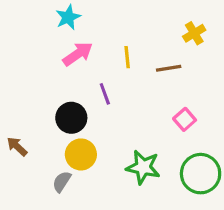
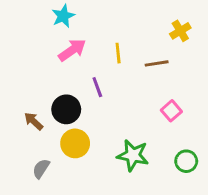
brown arrow: (17, 146) -> (34, 121), moved
green circle: (201, 174) -> (186, 161), size x0.6
gray semicircle: (62, 182) -> (41, 169), moved

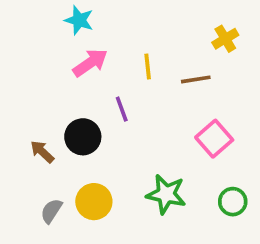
cyan star: (63, 16) -> (79, 20), turned -30
pink square: (171, 111) -> (214, 139), size x1.4
yellow circle: (75, 143) -> (94, 202), moved

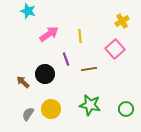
cyan star: (79, 20) -> (28, 11), moved
brown line: (196, 79) -> (89, 69), moved
pink square: (214, 139) -> (115, 49), moved

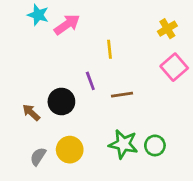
pink arrow: (49, 34) -> (67, 25), moved
pink square: (115, 49) -> (174, 67), moved
green circle: (126, 109) -> (155, 145), moved

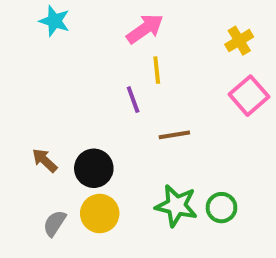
pink arrow: (67, 25) -> (145, 29), moved
purple line: (90, 81) -> (133, 100), moved
black circle: (61, 101) -> (94, 168), moved

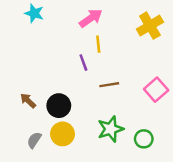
yellow cross: (239, 41) -> (150, 26), size x1.5
pink square: (249, 96) -> (156, 90), moved
green star: (176, 206) -> (111, 129), turned -30
green circle: (221, 208) -> (144, 139), moved

